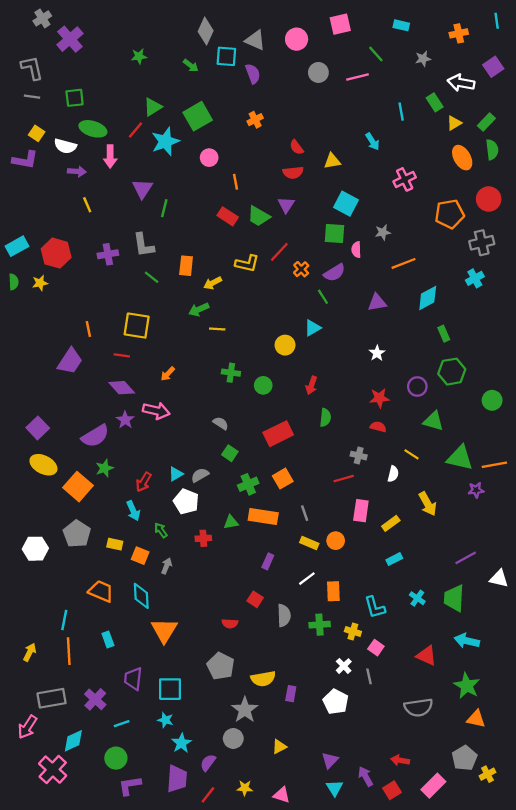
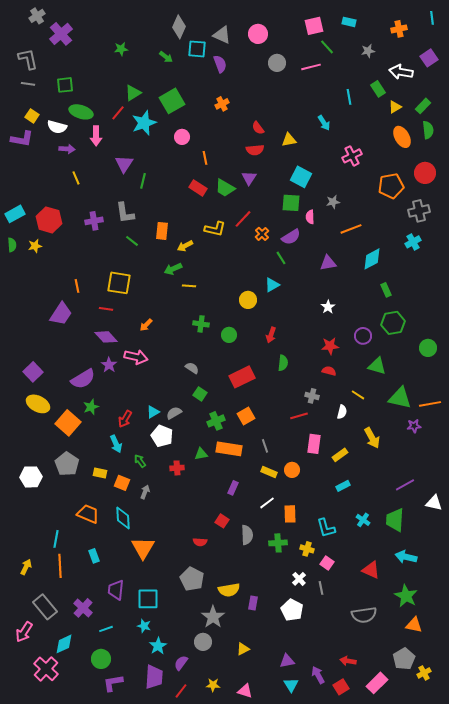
pink square: (340, 24) -> (314, 26), moved
gray rectangle: (52, 698) -> (45, 607), turned 60
purple triangle: (330, 760) -> (287, 661), turned 35

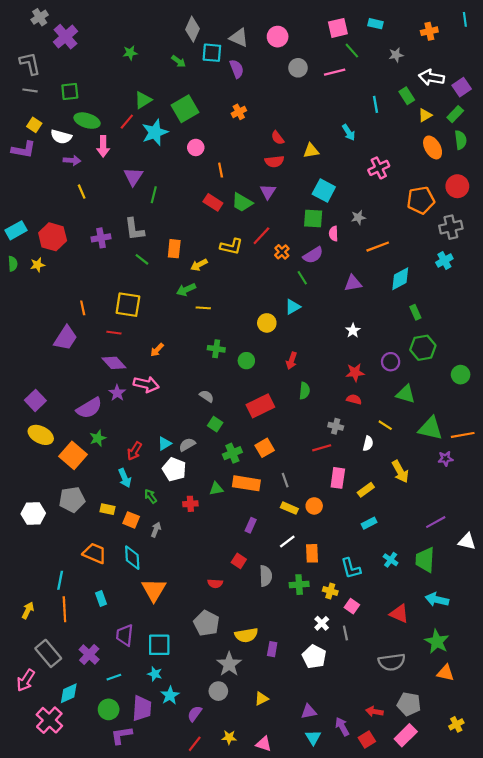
purple square: (429, 58) -> (462, 87), moved
gray pentagon: (67, 464) -> (72, 499), turned 30
gray pentagon: (404, 659) -> (409, 704), moved, turned -30
purple trapezoid: (154, 677) -> (142, 708), moved

